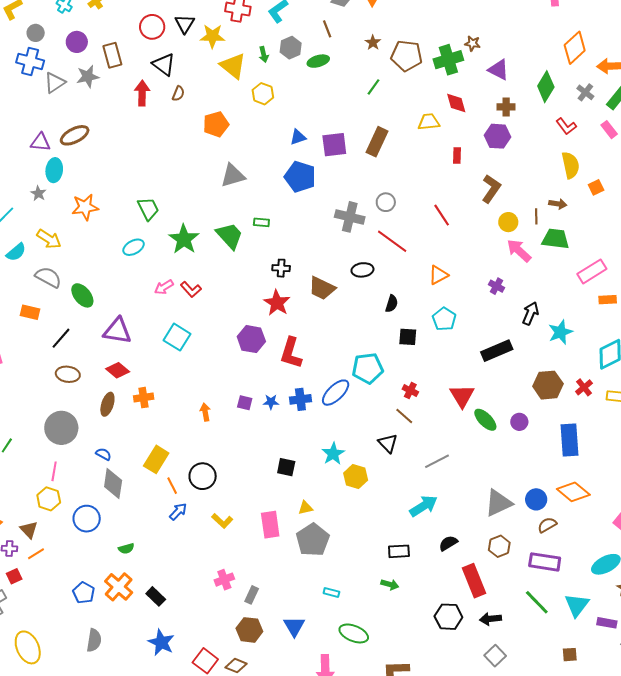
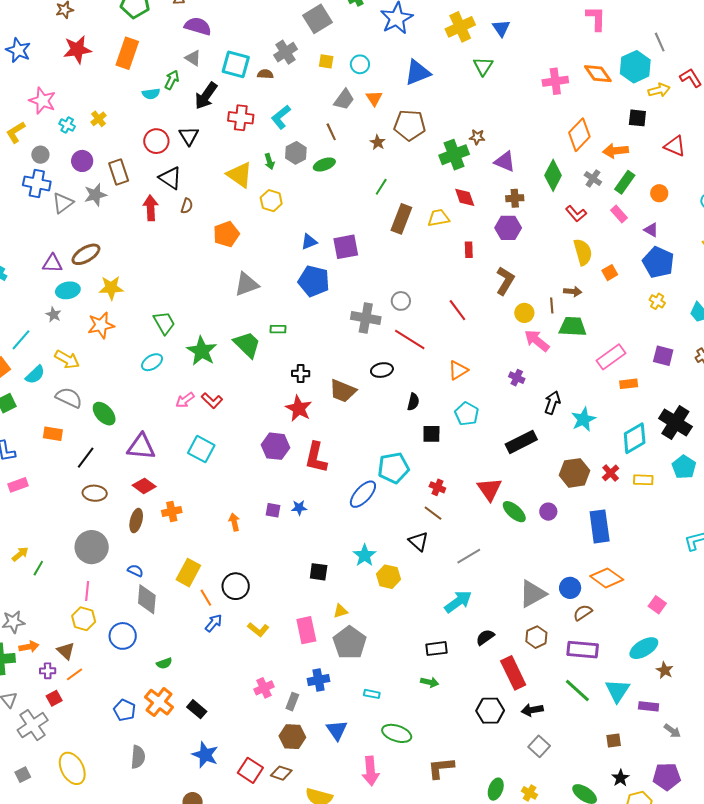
yellow star: (212, 36) -> (111, 288), moved
brown pentagon: (407, 56) -> (410, 125), moved
brown rectangle: (377, 142) -> (401, 219), moved
cyan ellipse: (54, 170) -> (68, 290), turned 75
blue cross: (300, 399) -> (319, 680), moved

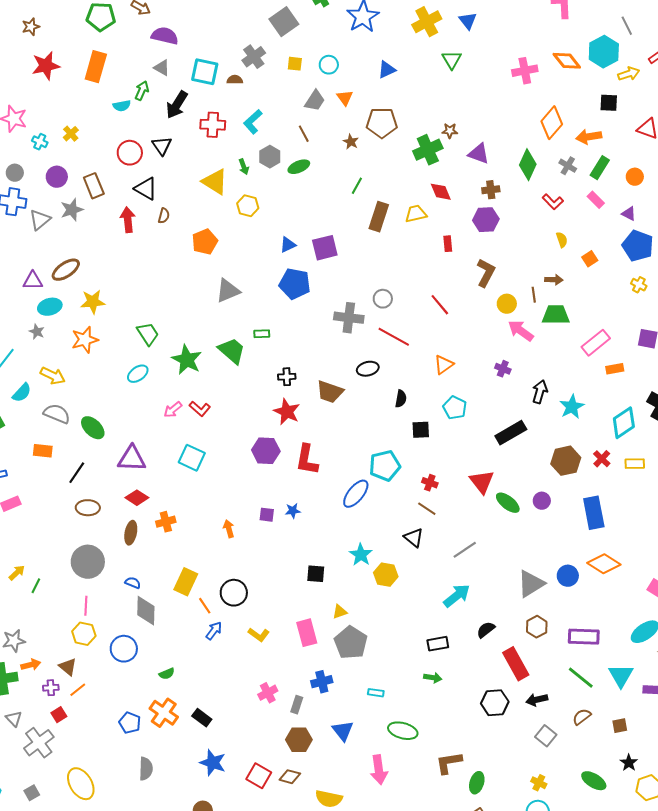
blue triangle: (418, 73) -> (387, 70), size x0.7
yellow semicircle: (583, 252) -> (562, 240), size x0.6
brown semicircle: (583, 613) -> (582, 717), moved
green ellipse: (496, 789) -> (477, 783), moved

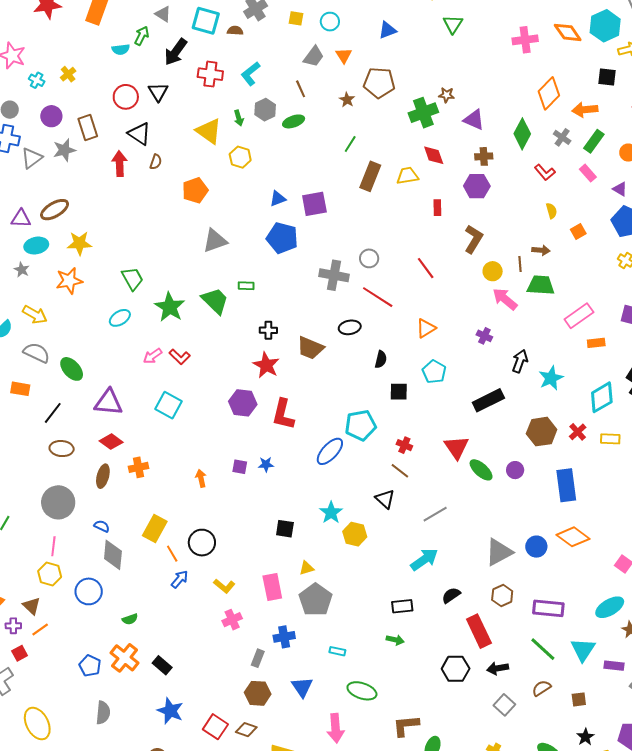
pink cross: (268, 693) -> (232, 620), moved

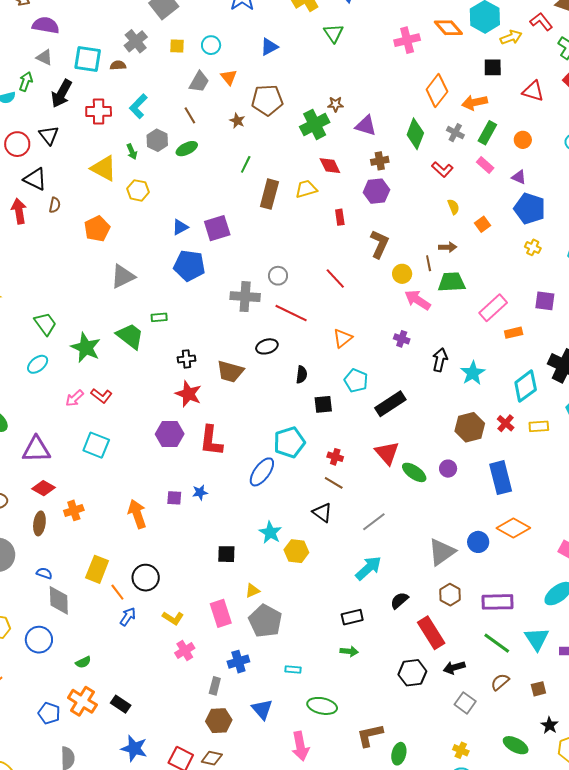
black rectangle: (488, 400) -> (390, 404), moved
orange arrow: (201, 478) -> (137, 514), size x1.6

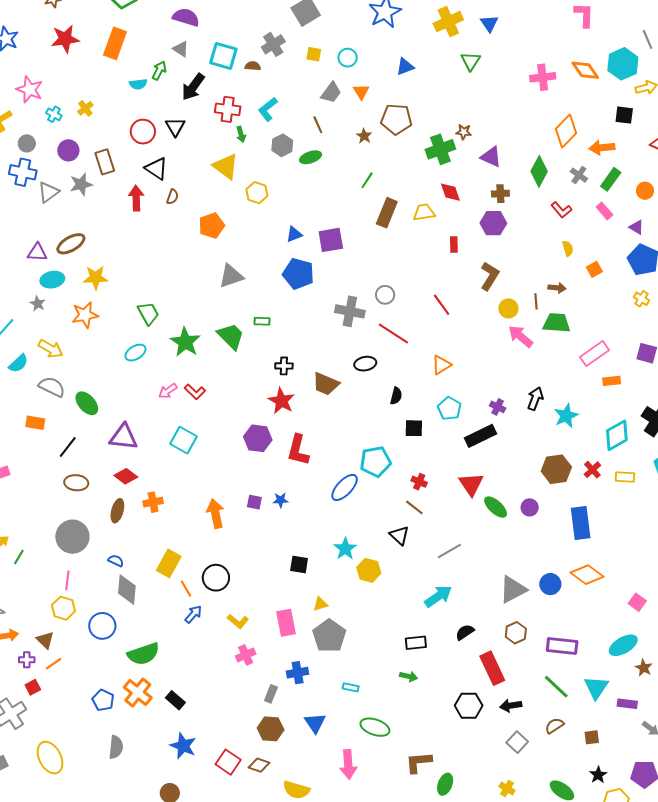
green arrow: (132, 152) -> (241, 134), moved
purple cross: (402, 339) -> (498, 407), moved
green semicircle: (83, 662) -> (143, 654), size x2.0

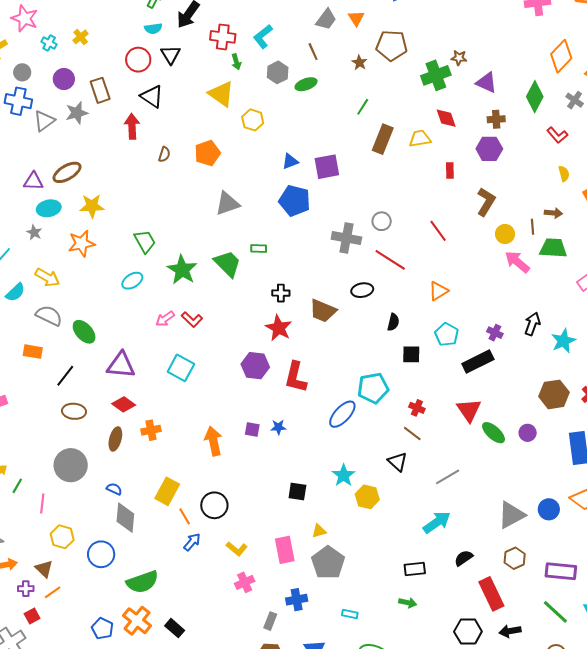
cyan semicircle: (138, 84) -> (153, 29), moved
brown semicircle: (172, 197) -> (164, 154), moved
pink line: (67, 580) -> (42, 503), moved

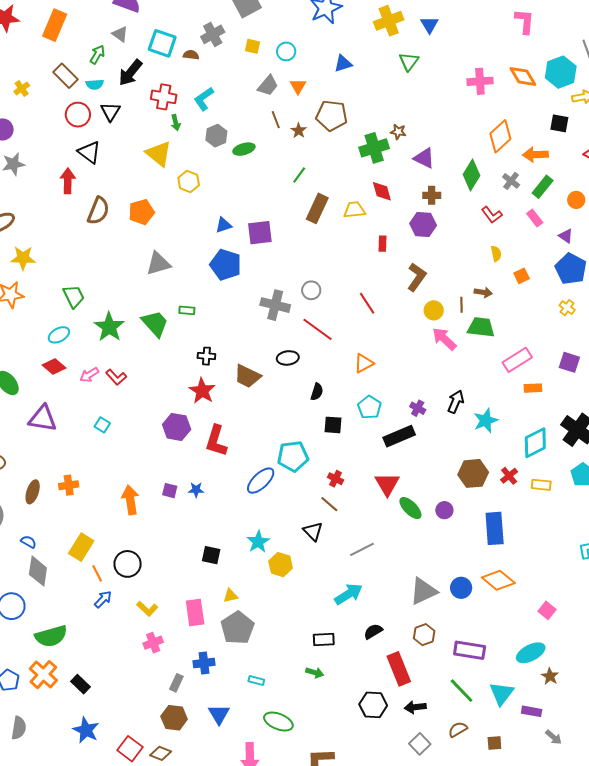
brown line: (313, 52) -> (276, 120), moved
brown rectangle: (100, 90) -> (66, 76), moved, turned -30
brown semicircle: (164, 154) -> (98, 211), size x1.8
cyan square: (181, 368) -> (102, 425), size x0.6
red diamond: (124, 404) -> (54, 367), moved

